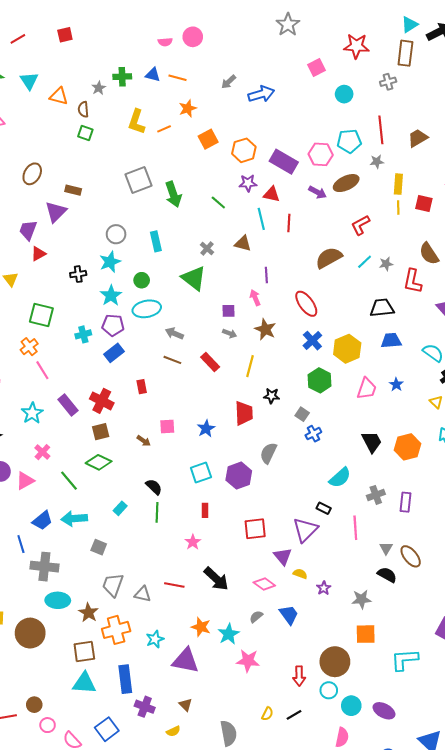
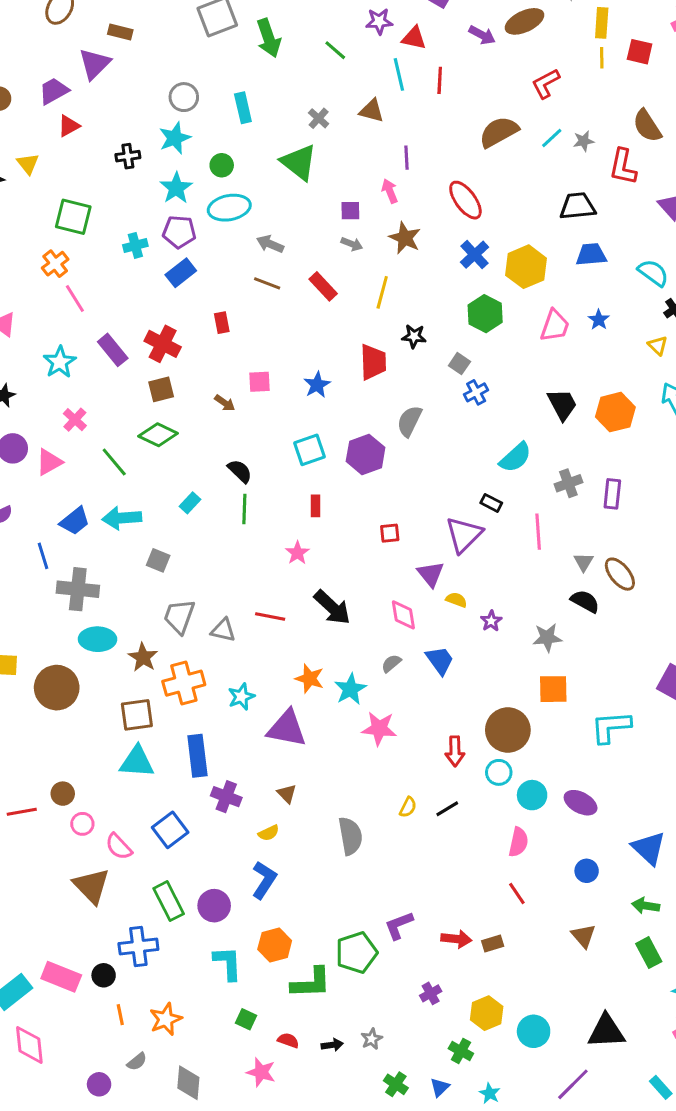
purple trapezoid: (28, 230) -> (54, 91), turned 40
red square: (255, 529) -> (390, 533), size x0.6
pink diamond: (264, 584) -> (403, 615), turned 45

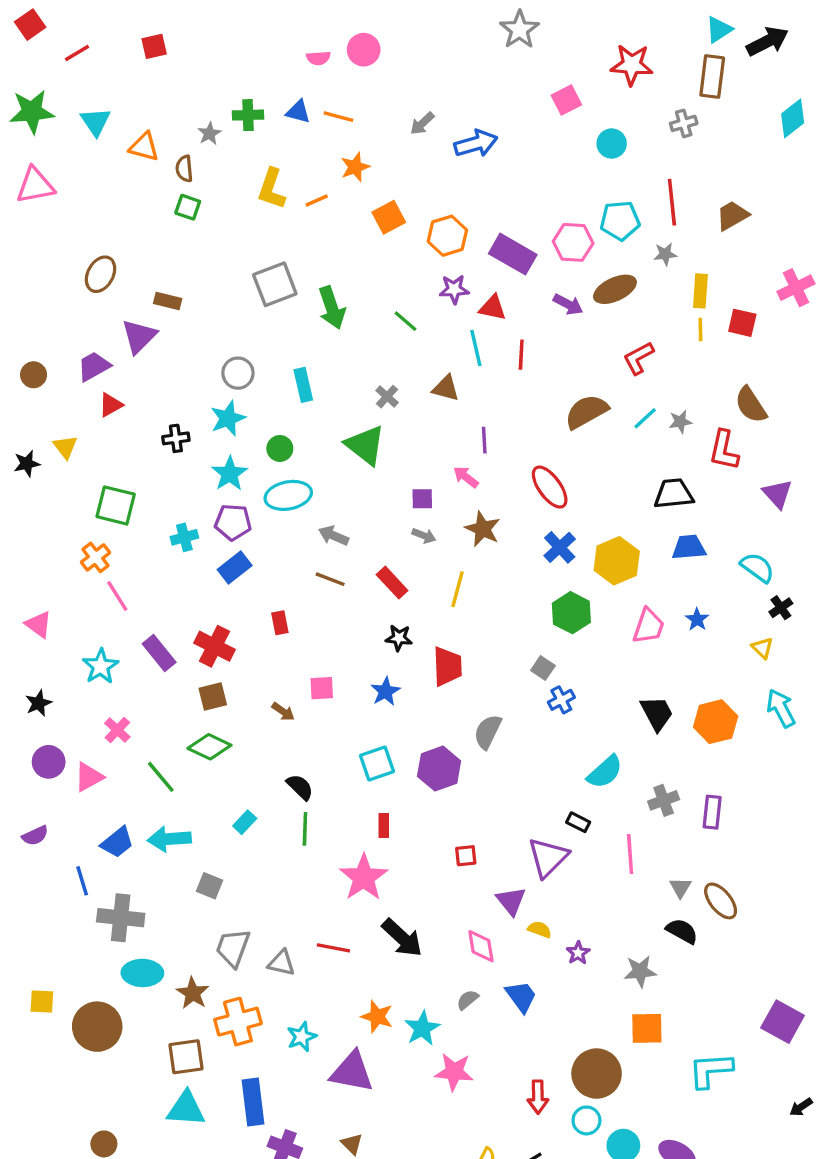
pink arrow: (390, 191) -> (466, 477), turned -30
black star: (414, 336) -> (399, 638), moved
pink star: (297, 553) -> (364, 877), size x1.8

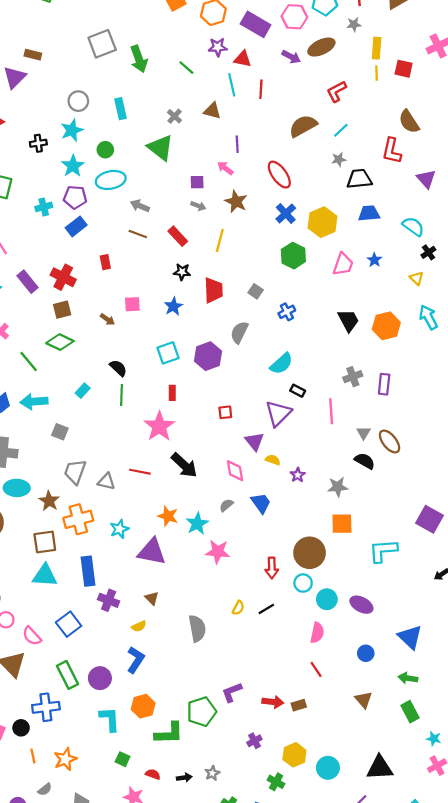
gray star: (680, 422) -> (339, 159), moved
gray square: (543, 668) -> (256, 291), moved
cyan semicircle: (605, 772) -> (281, 364), moved

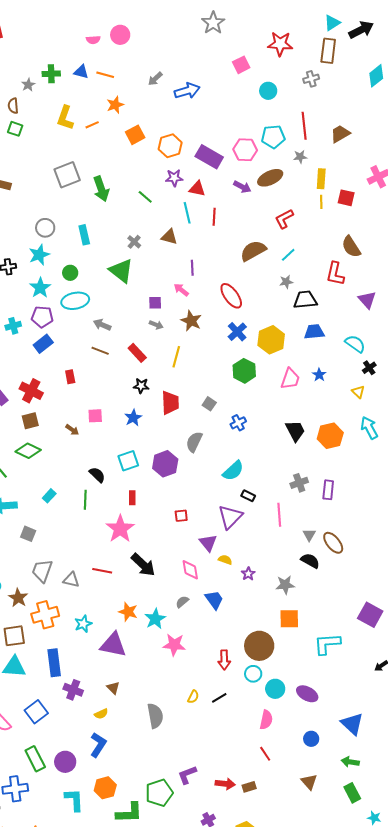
black semicircle: (118, 368) -> (97, 475), moved

